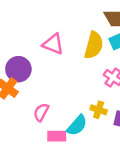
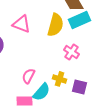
pink semicircle: (41, 112) -> (28, 76), moved

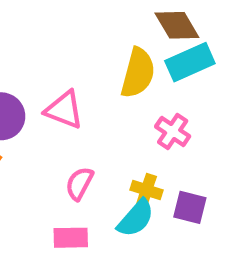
pink triangle: (22, 24) -> (64, 110), moved
cyan semicircle: (42, 92) -> (136, 218), moved

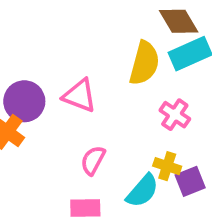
yellow cross: (147, 190) -> (167, 166), moved
purple square: (190, 207) -> (190, 181), turned -36

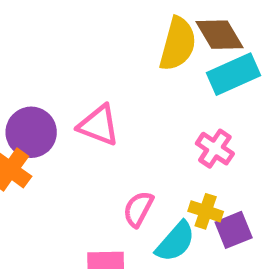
yellow semicircle: (144, 63) -> (178, 44), moved
pink semicircle: (93, 160) -> (138, 209), moved

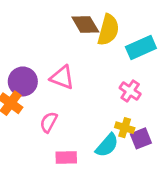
brown diamond: (220, 35) -> (85, 24), moved
pink semicircle: (138, 209) -> (49, 122), moved

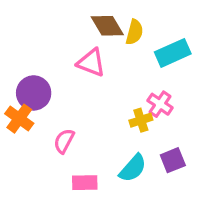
yellow semicircle: (108, 30) -> (134, 32), size x0.7
pink triangle: (62, 77) -> (91, 63), moved
yellow cross: (125, 128) -> (141, 120), moved, turned -36

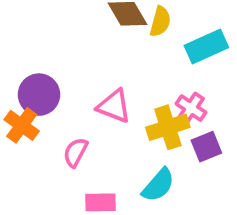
pink triangle: (91, 63) -> (114, 106), moved
yellow cross: (141, 120) -> (168, 127), size x1.5
purple square: (173, 160) -> (206, 147), moved

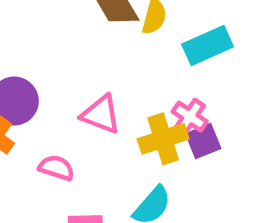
purple square: (206, 147) -> (203, 141), moved
pink semicircle: (76, 152) -> (56, 168), turned 80

